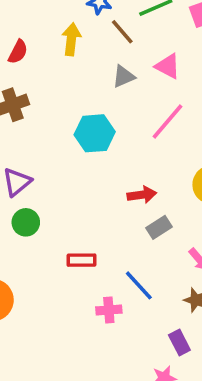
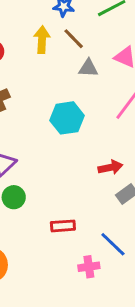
brown line: (122, 32) -> (74, 39), moved
gray triangle: (124, 76) -> (88, 68), turned 30

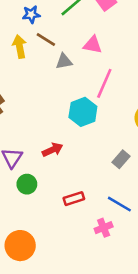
cyan hexagon: (67, 118) -> (83, 112), moved
red arrow: (110, 167) -> (53, 150), moved

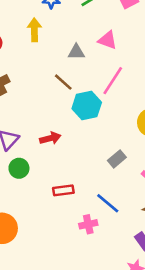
brown line: (46, 39) -> (63, 82), moved

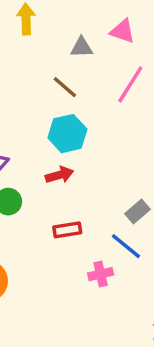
cyan hexagon: (87, 105) -> (67, 134), moved
red arrow: (50, 138) -> (59, 175), moved
gray rectangle: (117, 159) -> (137, 212), moved

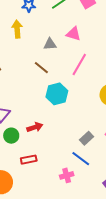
cyan hexagon: (67, 134) -> (57, 94), moved
red arrow: (59, 175) -> (35, 127), moved
red rectangle: (67, 230) -> (29, 160), moved

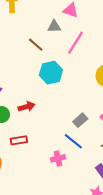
gray triangle: (50, 44) -> (54, 26), moved

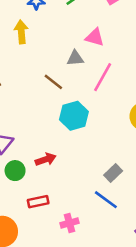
pink cross: (58, 158) -> (70, 223), moved

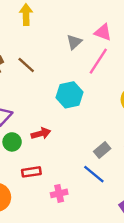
pink triangle: (95, 37) -> (103, 32), moved
gray triangle: (75, 58) -> (74, 42), turned -42
brown line: (53, 82) -> (26, 65), moved

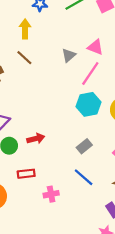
brown line: (26, 65) -> (24, 58), moved
cyan hexagon: (70, 95) -> (89, 104), moved
gray rectangle: (102, 150) -> (84, 146), moved

